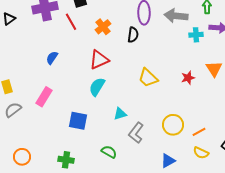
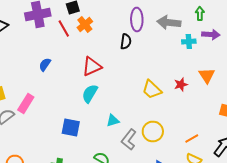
orange cross: (103, 27) -> (85, 24), moved
yellow trapezoid: (148, 78) -> (152, 90), moved
pink rectangle: (44, 97) -> (26, 104), moved
yellow circle: (173, 125) -> (153, 132), moved

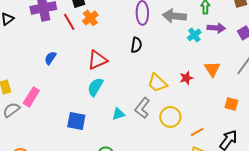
black semicircle: (126, 42) -> (136, 45), moved
cyan cross: (189, 42) -> (194, 35), turned -32
yellow circle: (153, 132) -> (170, 117), moved
gray L-shape: (129, 140) -> (142, 108), moved

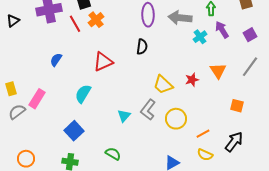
purple arrow: (216, 28) -> (222, 30), turned -126
cyan semicircle: (95, 87) -> (83, 94), moved
cyan triangle: (118, 114) -> (124, 116), turned -32
blue square: (76, 121) -> (74, 131), moved, turned 36

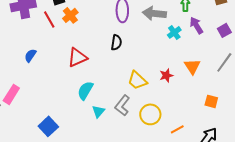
cyan semicircle: (83, 94) -> (85, 90), moved

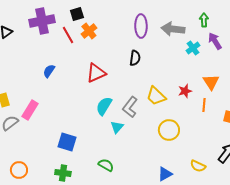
gray L-shape: (122, 105) -> (130, 107), moved
blue square: (48, 126) -> (67, 142), turned -30
orange line: (177, 129) -> (204, 105), moved, turned -56

